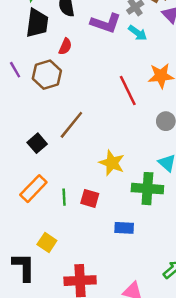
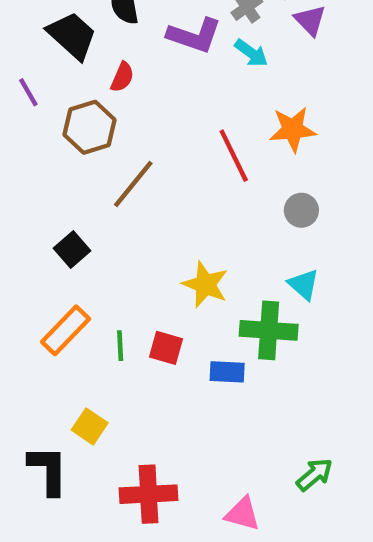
black trapezoid: (37, 23) -> (72, 36), turned -56
purple line: (15, 70) -> (28, 92), moved
brown line: (71, 125) -> (133, 184), moved
blue rectangle: (124, 228) -> (227, 372), moved

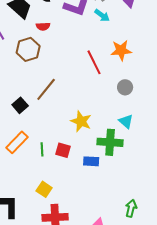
red semicircle: (122, 77) -> (43, 26), turned 64
brown line: (133, 184) -> (46, 89), moved
yellow square: (90, 426) -> (44, 189), moved
green arrow: (315, 475) -> (131, 208), turned -36

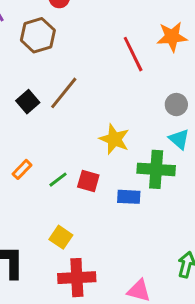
gray circle: (125, 87) -> (176, 105), moved
black square: (20, 105) -> (28, 102), moved
orange rectangle: (17, 142) -> (22, 169), size x0.6
green line: (42, 149) -> (58, 180), turned 56

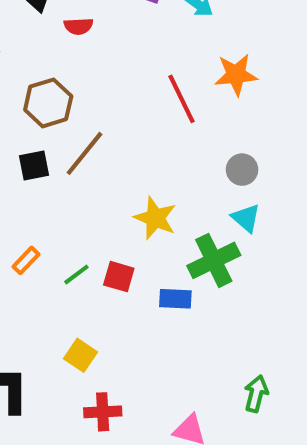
brown hexagon: (38, 35) -> (48, 103), moved
black square: (28, 102) -> (34, 166), turned 30
green cross: (156, 169) -> (214, 260), turned -30
red cross: (77, 278) -> (103, 412), size x0.7

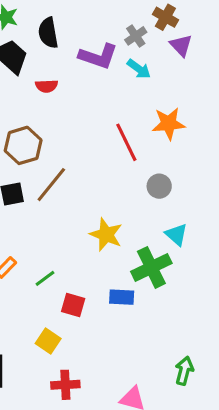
gray circle: (242, 170) -> (159, 186), moved
red square: (119, 277) -> (73, 305), moved

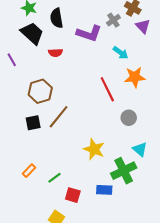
cyan arrow: (139, 69) -> (121, 53), moved

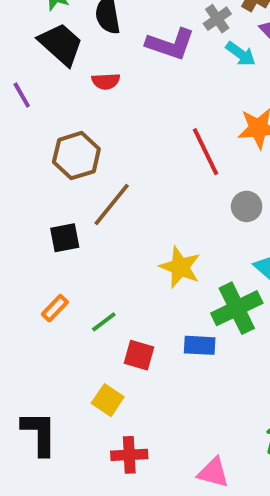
cyan arrow: (121, 53) -> (241, 54), moved
black square: (33, 123) -> (65, 238), moved

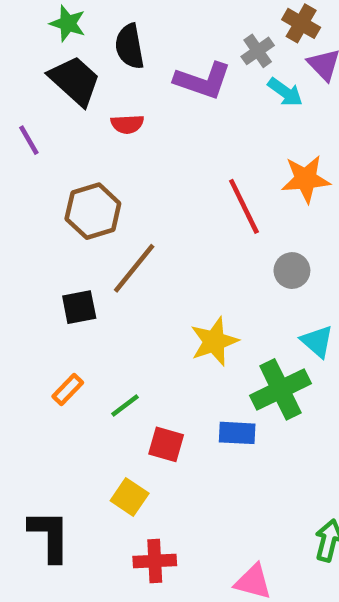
yellow star: (180, 267) -> (214, 341), turned 30

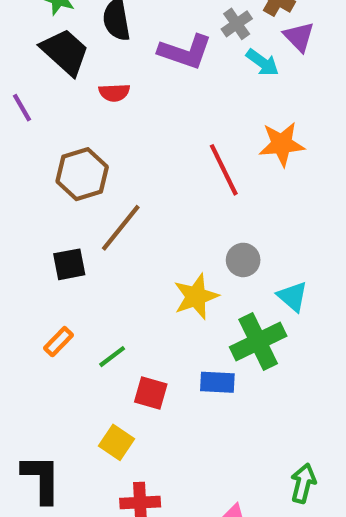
gray circle: (292, 271) -> (243, 260), moved

